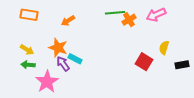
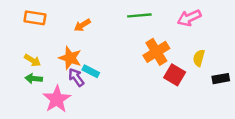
orange cross: (129, 20) -> (156, 52), moved, size x1.5

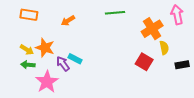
pink arrow: (189, 18) -> (177, 15), moved, turned 102
orange cross: (156, 52) -> (152, 29), moved
orange star: (70, 58) -> (45, 48), moved
yellow semicircle: (199, 58) -> (164, 48), turned 152

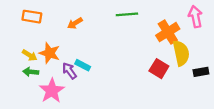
yellow semicircle: (164, 48) -> (181, 53), size x1.6

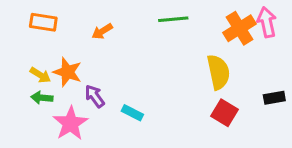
orange cross: (168, 32) -> (240, 28), moved
yellow semicircle: (181, 53) -> (218, 72), moved
cyan rectangle: (83, 65) -> (132, 113), moved
red square: (159, 69) -> (224, 113), moved

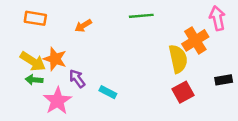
orange cross: (240, 28) -> (195, 40), moved
yellow arrow: (40, 75) -> (33, 61), size x1.5
red square: (224, 113) -> (183, 92), turned 30

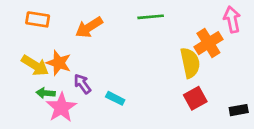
orange arrow: (83, 26) -> (89, 27), size x1.5
green arrow: (34, 80) -> (46, 93), moved
black rectangle: (224, 80) -> (239, 110), moved

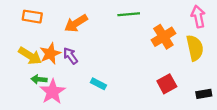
orange cross: (208, 43) -> (163, 37), moved
orange star: (59, 63) -> (50, 54), turned 30
yellow semicircle: (190, 63) -> (195, 48), moved
purple arrow: (82, 84) -> (70, 56), moved

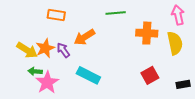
orange rectangle: (32, 17) -> (56, 15), moved
orange arrow: (76, 23) -> (84, 37), moved
orange cross: (163, 37) -> (147, 33), turned 35
cyan rectangle: (98, 84) -> (88, 75), size x1.6

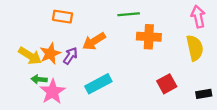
orange cross: (147, 33) -> (149, 37), moved
purple arrow: (63, 50) -> (70, 56), turned 70
cyan rectangle: (88, 75) -> (98, 84), turned -55

